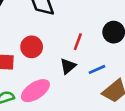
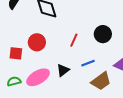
black triangle: (68, 66) -> (63, 70), moved

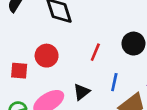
blue line: (88, 63) -> (114, 82), turned -56

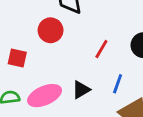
red circle: (47, 56) -> (51, 30), moved

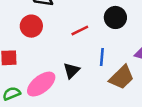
red line: (101, 49) -> (80, 31), turned 48

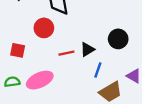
red line: (80, 31) -> (66, 53), moved
black triangle: (72, 71) -> (87, 49), moved

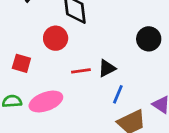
black circle: (118, 39) -> (149, 39), moved

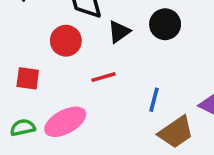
black circle: (149, 39) -> (165, 24), moved
black triangle: (107, 68) -> (119, 32), moved

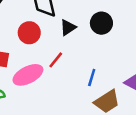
red line: (104, 77) -> (56, 60), turned -36
pink ellipse: (65, 122) -> (28, 75), moved

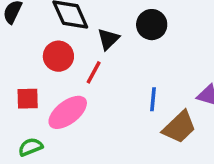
red line: (56, 60) -> (94, 72), moved

